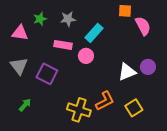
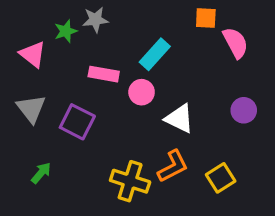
gray star: (68, 19) -> (95, 20), moved
pink triangle: (20, 33) -> (33, 54), turned 30
white triangle: (127, 72) -> (179, 119), moved, turned 48

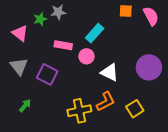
pink semicircle: (235, 43) -> (151, 16), moved
purple circle: (244, 110) -> (149, 67), size x1.6
yellow cross: (130, 181) -> (79, 111), turned -30

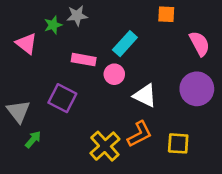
pink semicircle: (151, 16) -> (199, 44), moved
gray triangle: (19, 66) -> (18, 111), moved
yellow square: (135, 109) -> (178, 143), turned 36
yellow cross: (79, 111) -> (105, 146), turned -30

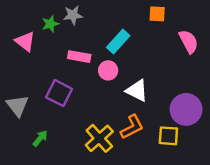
purple circle: (197, 89) -> (186, 109), moved
green arrow: (33, 139) -> (40, 138), moved

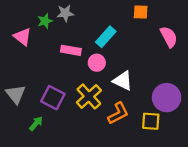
purple square: (59, 93) -> (53, 98), moved
yellow cross: (99, 138) -> (89, 96), moved

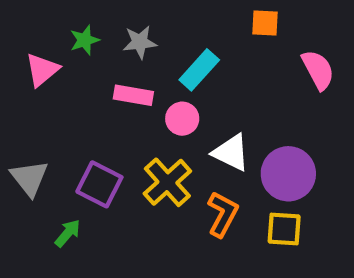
gray star: (65, 13) -> (140, 42), moved
pink triangle: (22, 37) -> (42, 70), turned 42
purple circle: (167, 98) -> (288, 174), moved
orange L-shape: (118, 113) -> (223, 214), turned -35

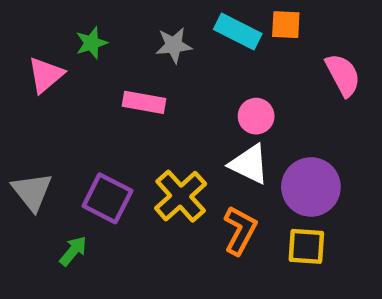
gray star: (140, 42) -> (174, 45), moved
cyan rectangle: (199, 70) -> (238, 32), moved, turned 75
pink circle: (182, 119) -> (256, 116), moved

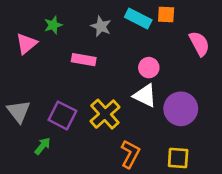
gray star: (174, 45) -> (101, 26), turned 30
orange L-shape: (240, 230) -> (130, 154), moved
yellow square: (306, 246) -> (178, 158), moved

